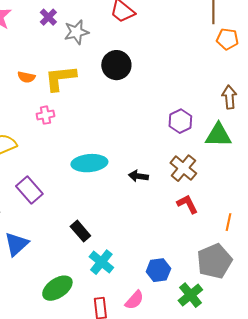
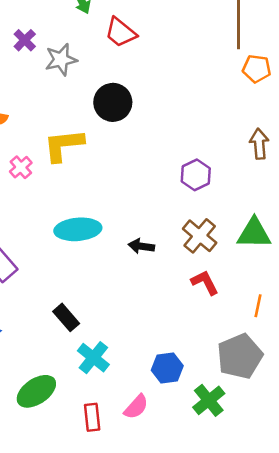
yellow L-shape: (60, 78) -> (64, 145), moved
pink cross: (45, 115) -> (21, 167), turned -30
green triangle: (218, 135) -> (254, 233), moved

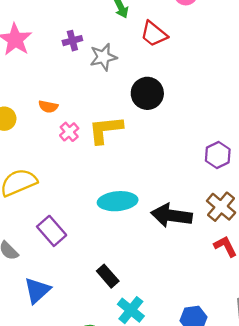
purple cross: (25, 40) -> (72, 41), turned 30
pink cross: (21, 167) -> (69, 132), moved
black arrow: (141, 246) -> (172, 215), size x1.8

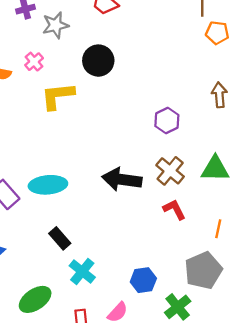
pink cross: (69, 132) -> (34, 62), moved
cyan ellipse: (118, 201) -> (48, 185), moved

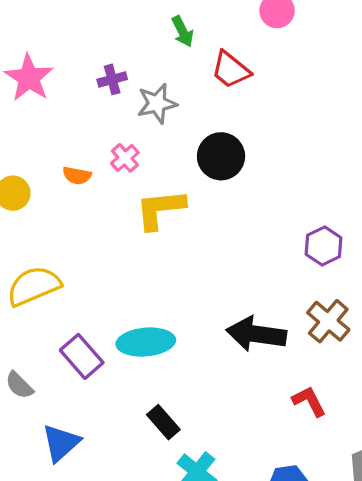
red L-shape: (174, 209) -> (309, 401), moved

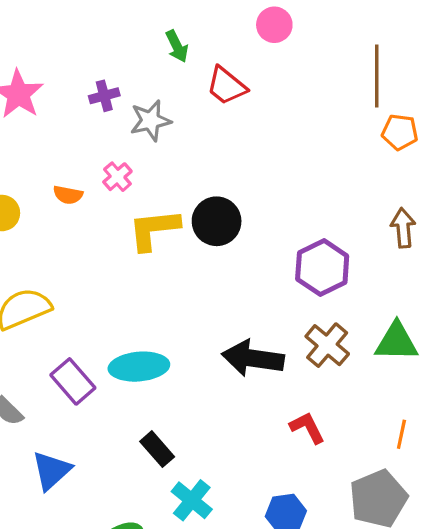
black circle: (221, 156) -> (217, 221), moved
purple hexagon: (323, 246) -> (322, 267), size x1.4

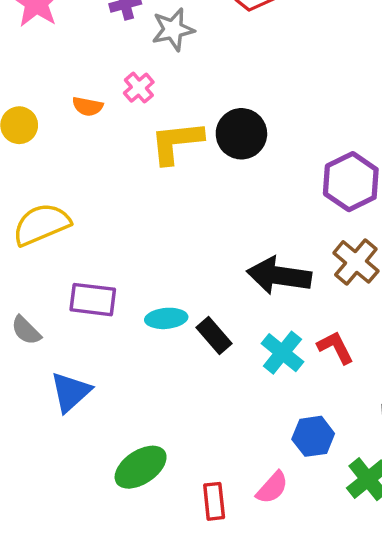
cyan ellipse: (139, 367) -> (166, 318), moved, size x0.7
purple rectangle: (73, 381) -> (93, 300), turned -42
black rectangle: (157, 449) -> (214, 335), moved
cyan cross: (192, 500) -> (282, 353), moved

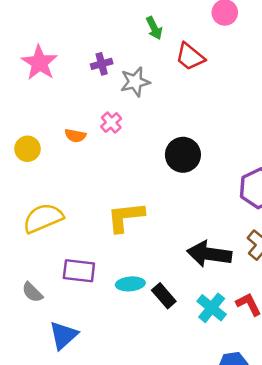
yellow L-shape: (176, 142) -> (126, 217), moved

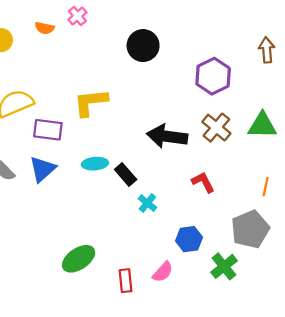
purple rectangle: (79, 271) -> (48, 130), moved
cyan cross: (212, 308) -> (147, 203), moved, size x0.7
blue triangle: (63, 335) -> (42, 169), moved

